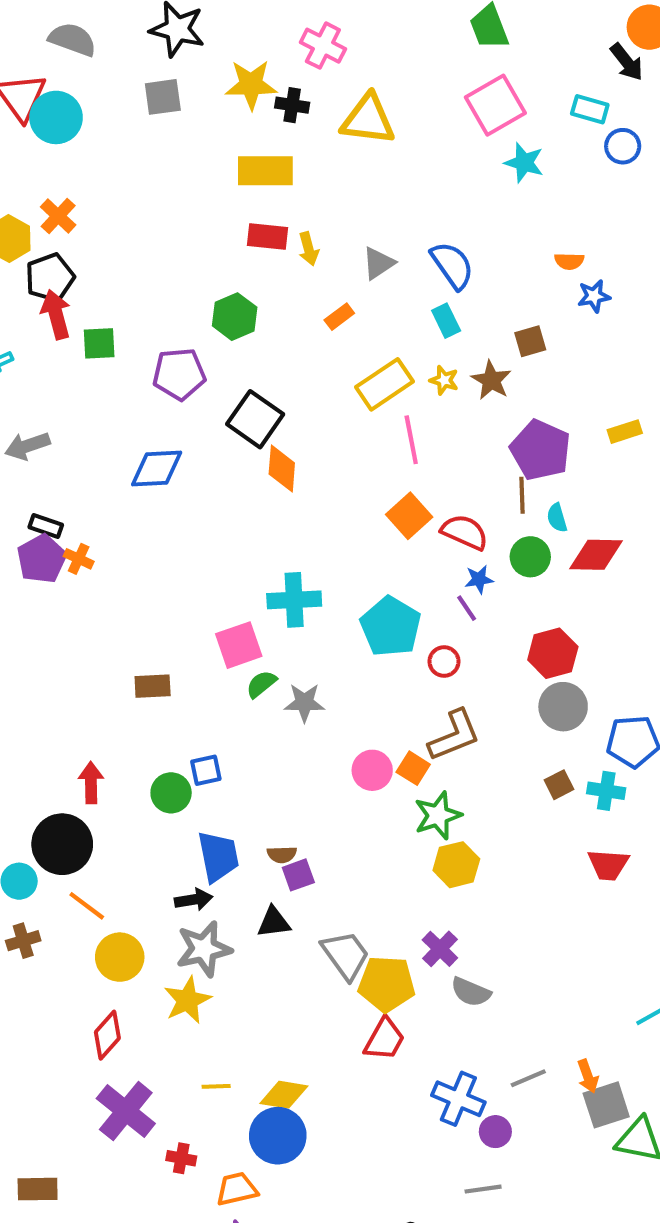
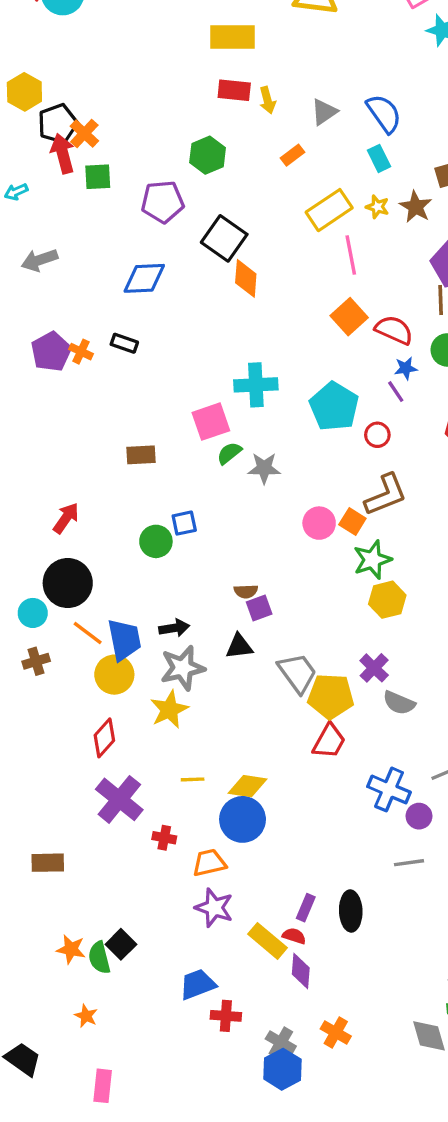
orange cross: (58, 216) -> (84, 133), moved
black rectangle: (46, 526) -> (124, 343), moved
red arrow: (91, 783) -> (66, 518), moved, turned 36
blue trapezoid: (218, 856) -> (124, 640), moved

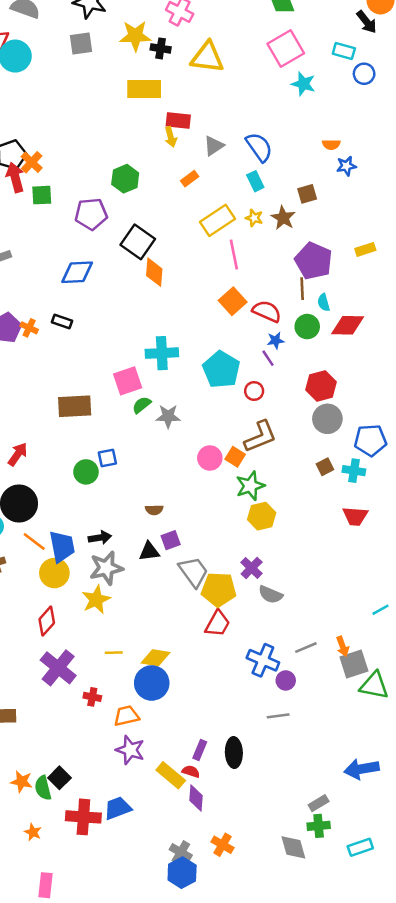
red rectangle: (234, 90) -> (178, 121), moved
brown rectangle: (141, 455) -> (75, 406), size x1.5
purple square: (259, 608) -> (171, 540), moved
red cross: (226, 1016) -> (83, 817), moved, size x1.5

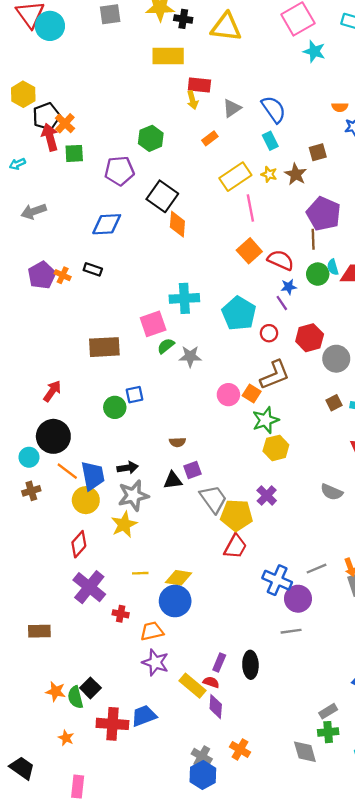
cyan semicircle: (324, 303) -> (333, 267), moved
red hexagon: (321, 386) -> (310, 338), moved
gray semicircle: (271, 595) -> (332, 492), moved
purple circle: (286, 680) -> (298, 599), size x1.5

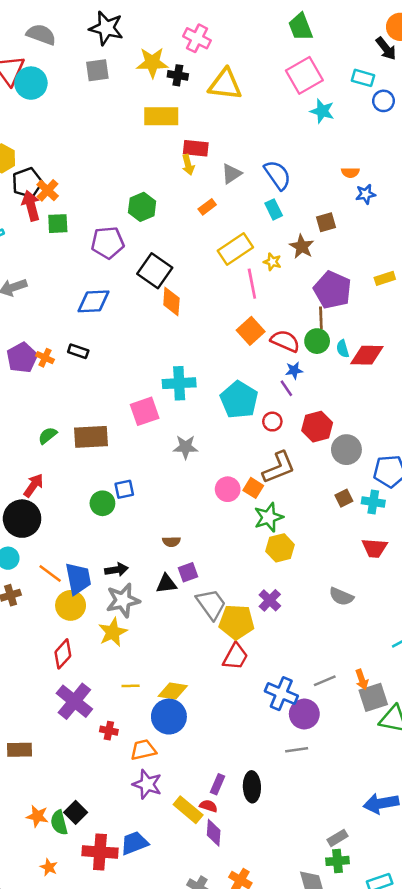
yellow star: (269, 174) -> (272, 262), moved
green circle: (318, 274) -> (317, 341), moved
green semicircle: (166, 346) -> (48, 436), moved
black circle: (53, 436) -> (22, 519), moved

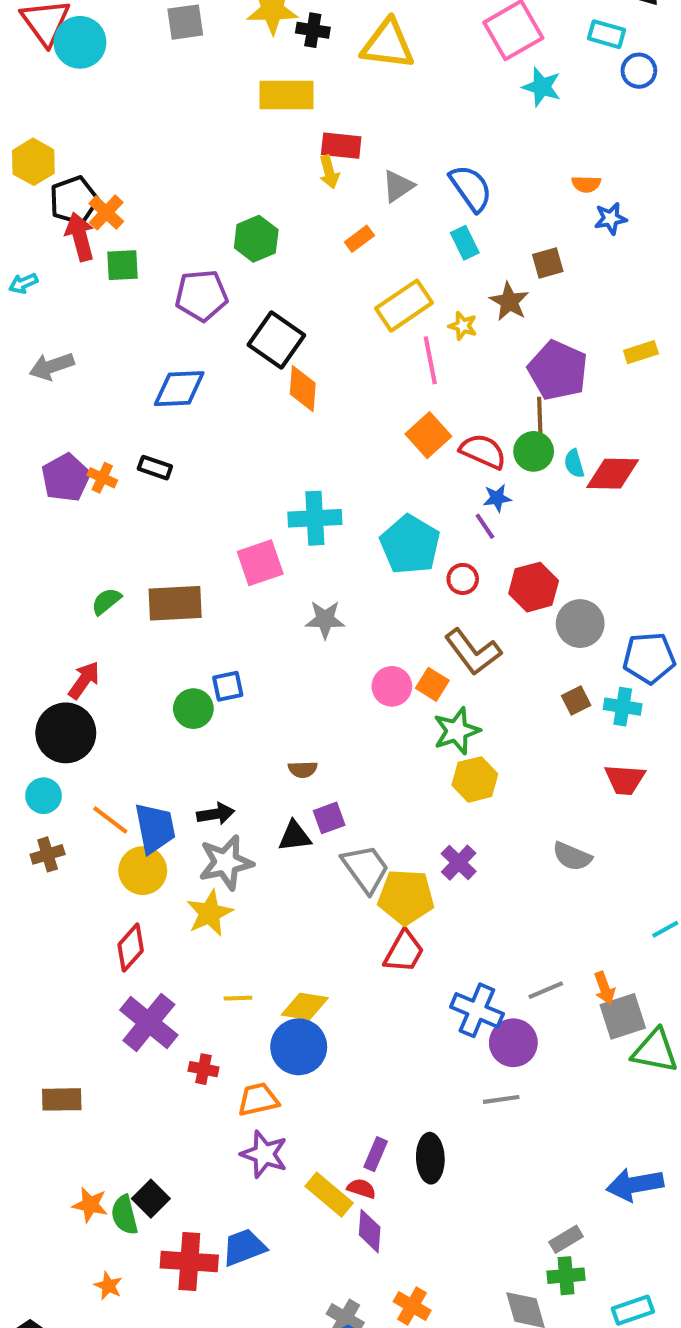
brown L-shape: (279, 467) -> (473, 652), turned 75

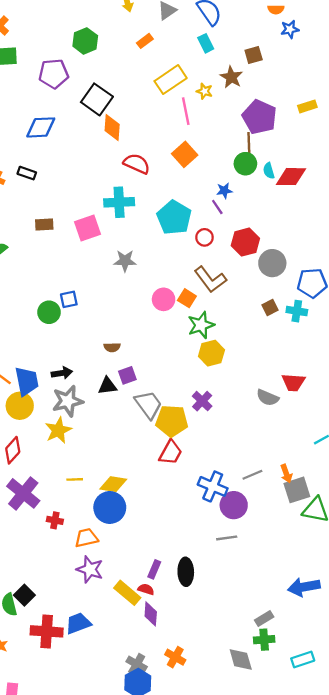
red semicircle: (483, 451) -> (137, 164), moved
brown rectangle: (175, 603) -> (44, 225), moved, size x0.6
red trapezoid: (625, 779) -> (293, 382), moved

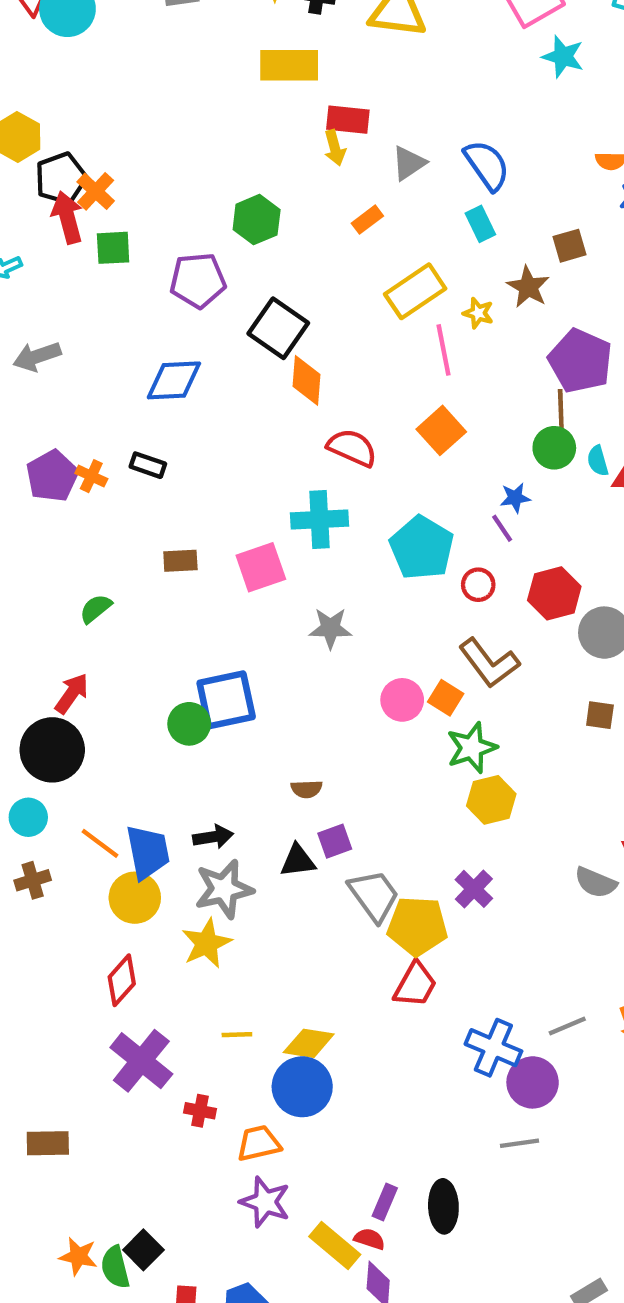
blue square: (69, 299) -> (226, 700), size x1.8
brown square: (270, 308) -> (600, 715), turned 35

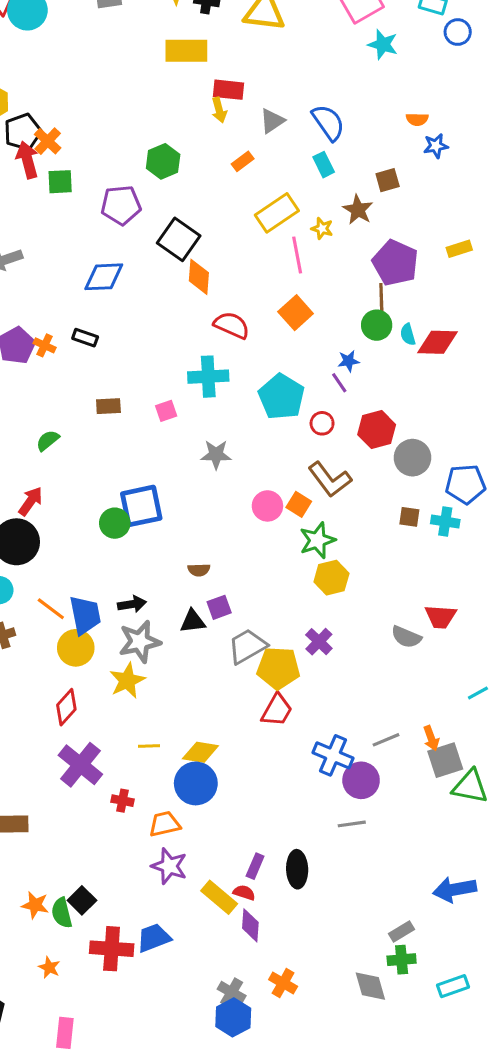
pink square: (261, 567) -> (166, 411), size x0.6
gray trapezoid: (374, 896) -> (247, 646), turned -84

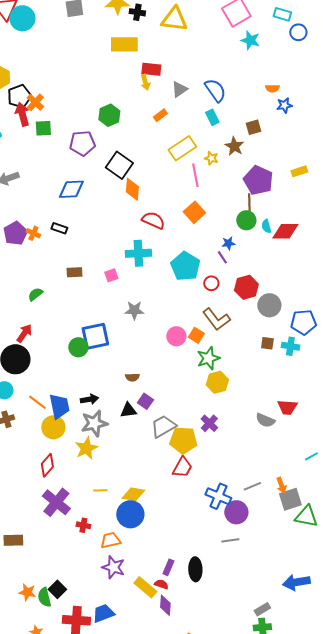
gray star: (216, 455) -> (134, 310), moved
purple square: (219, 607) -> (145, 401), turned -35

